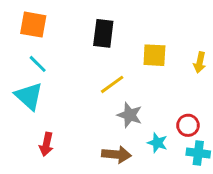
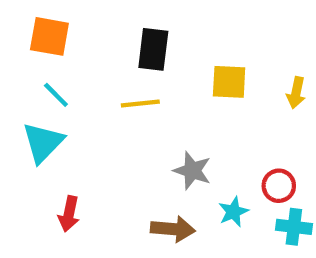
yellow line: (112, 84) -> (140, 104), moved, turned 30
cyan triangle: (29, 96) -> (43, 142), turned 32
cyan star: (157, 143) -> (233, 212), turned 30

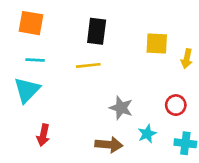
yellow square: (229, 82) -> (157, 44), moved
cyan line: (56, 95) -> (35, 60), turned -42
red circle: (279, 186) -> (176, 105), moved

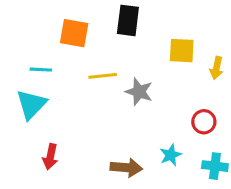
orange square: (31, 23) -> (74, 33), moved
black rectangle: (97, 31) -> (128, 20), moved
gray star: (121, 108) -> (139, 92), moved

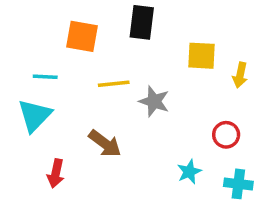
brown arrow: (126, 168) -> (105, 144), moved, turned 32

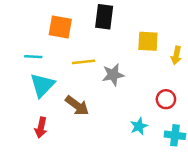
gray star: (154, 101) -> (113, 75), turned -30
cyan triangle: (35, 115) -> (42, 85), moved

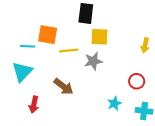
orange square: (60, 27) -> (48, 35), moved
yellow square: (148, 41) -> (100, 37), moved
cyan triangle: (42, 85) -> (22, 72), moved

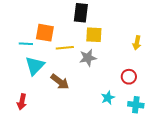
cyan triangle: (22, 72) -> (35, 66), moved
red arrow: (34, 105) -> (22, 102), moved

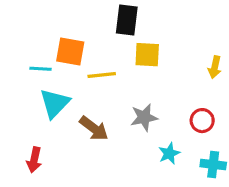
gray star: (88, 58) -> (144, 117), moved

